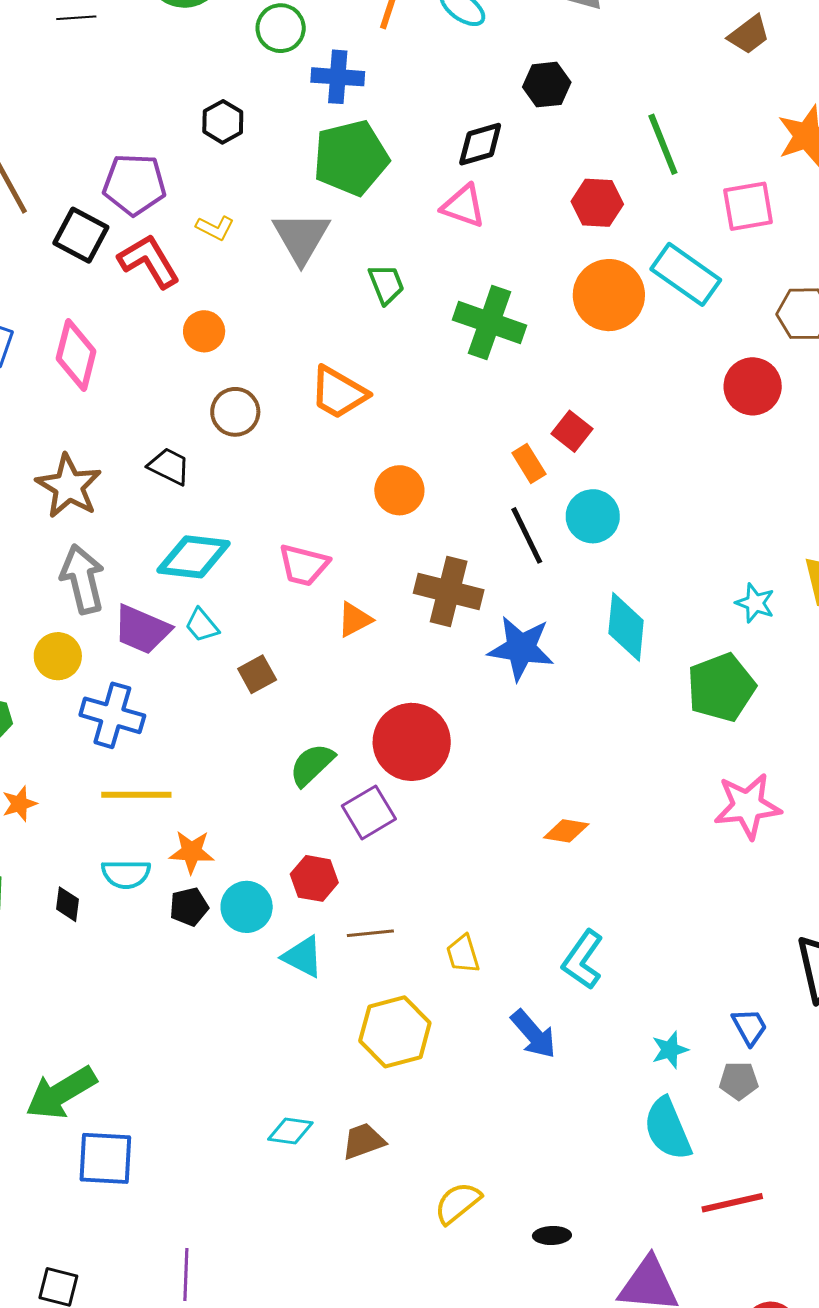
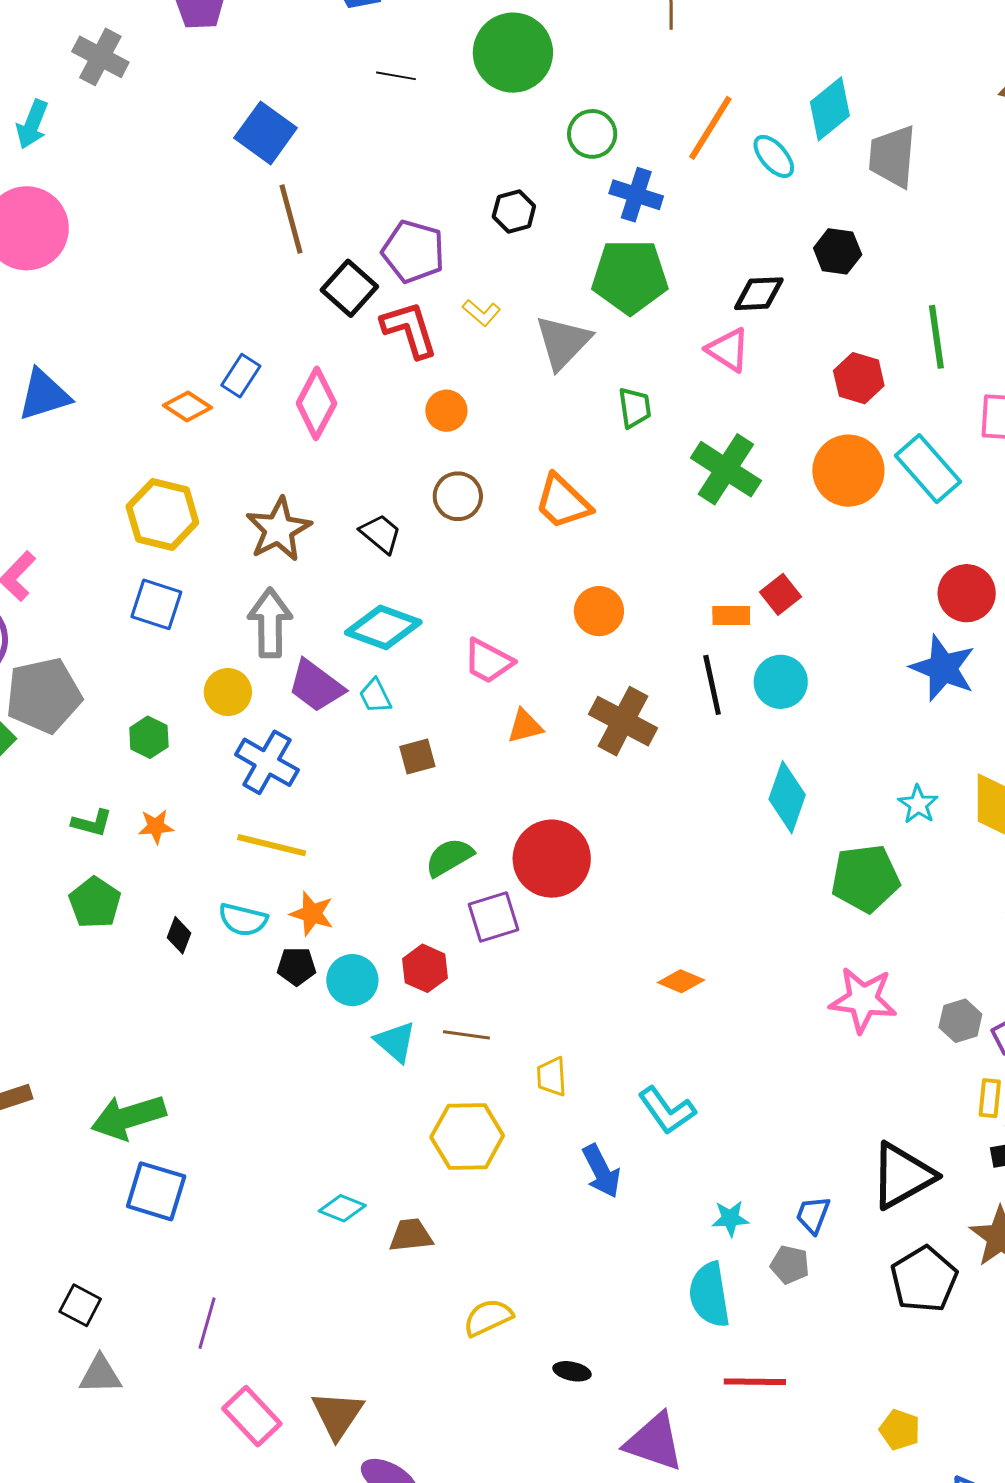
orange rectangle: (529, 463) -> (731, 615), turned -72
blue star: (521, 648) -> (943, 668), moved
cyan L-shape: (583, 960) -> (667, 1111), turned -84
blue trapezoid: (749, 1027) -> (813, 1215), turned -144

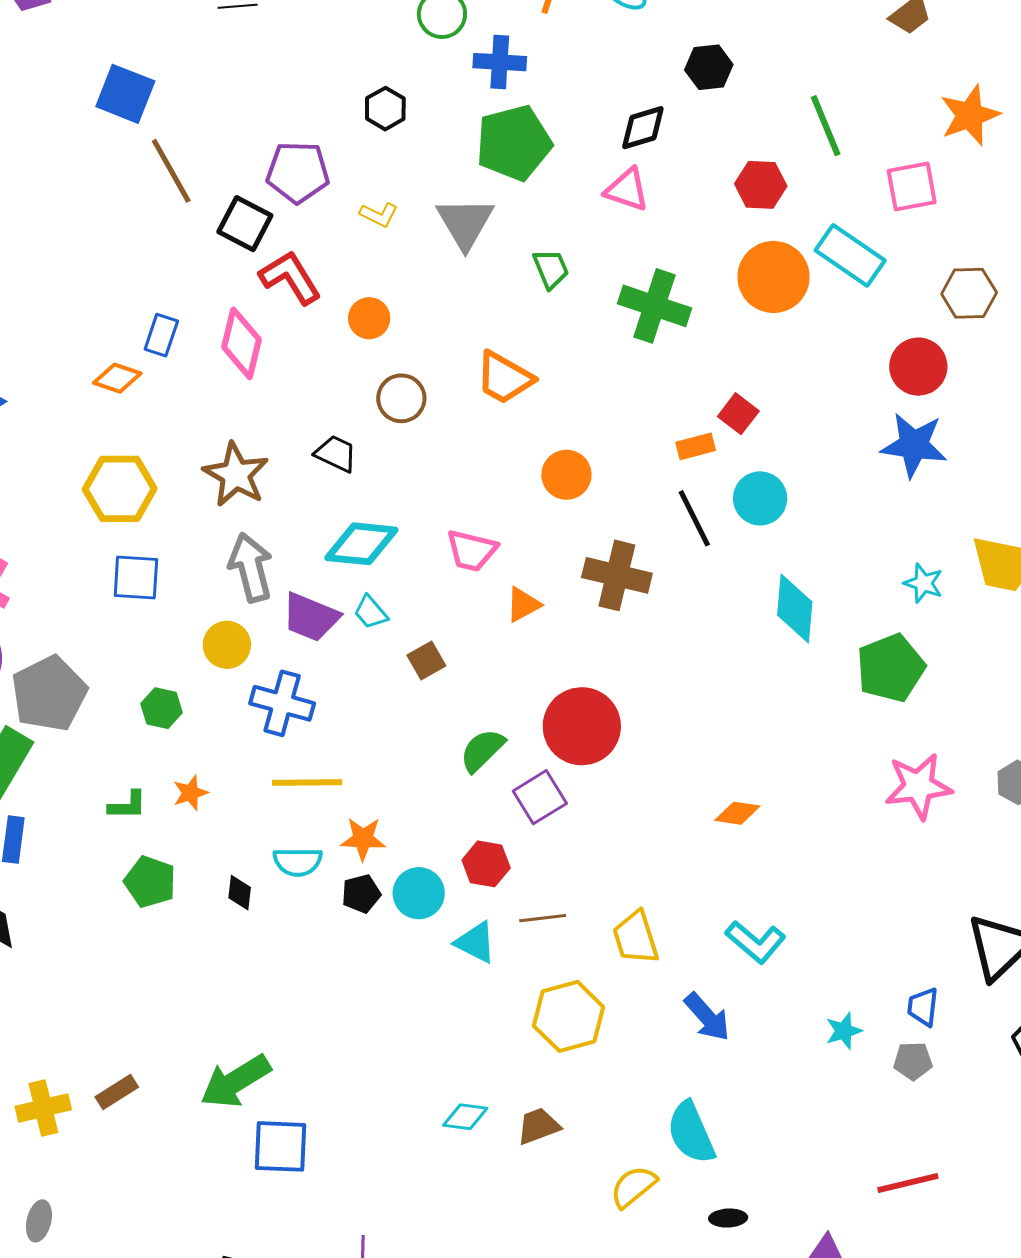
red L-shape: (409, 330) -> (290, 277), moved
yellow trapezoid: (552, 1077) -> (636, 938), size x1.4
cyan semicircle: (709, 1295) -> (691, 1133), moved

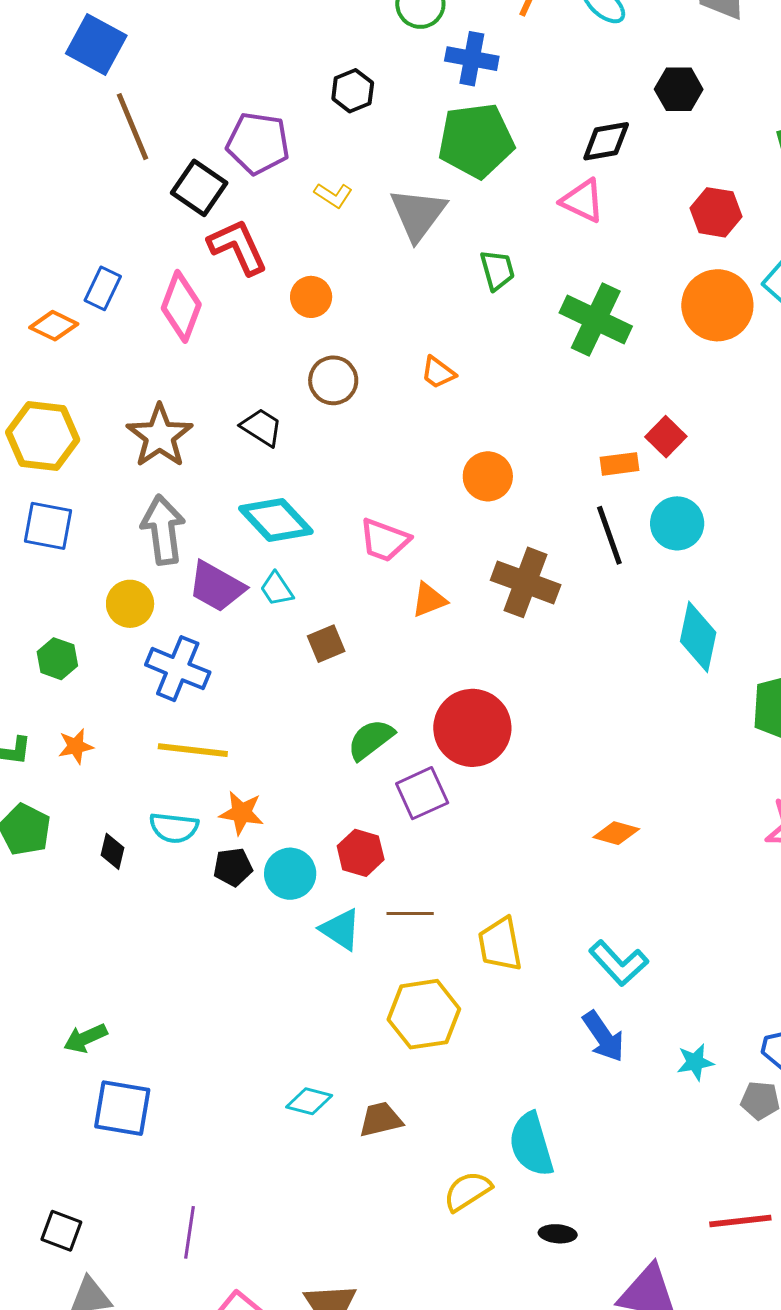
orange trapezoid: (504, 378) -> (438, 373), size x0.6
cyan diamond: (361, 544) -> (276, 520), turned 34
blue arrow: (707, 1017) -> (604, 1037), moved
green arrow: (235, 1081) -> (85, 1038), size x0.6

